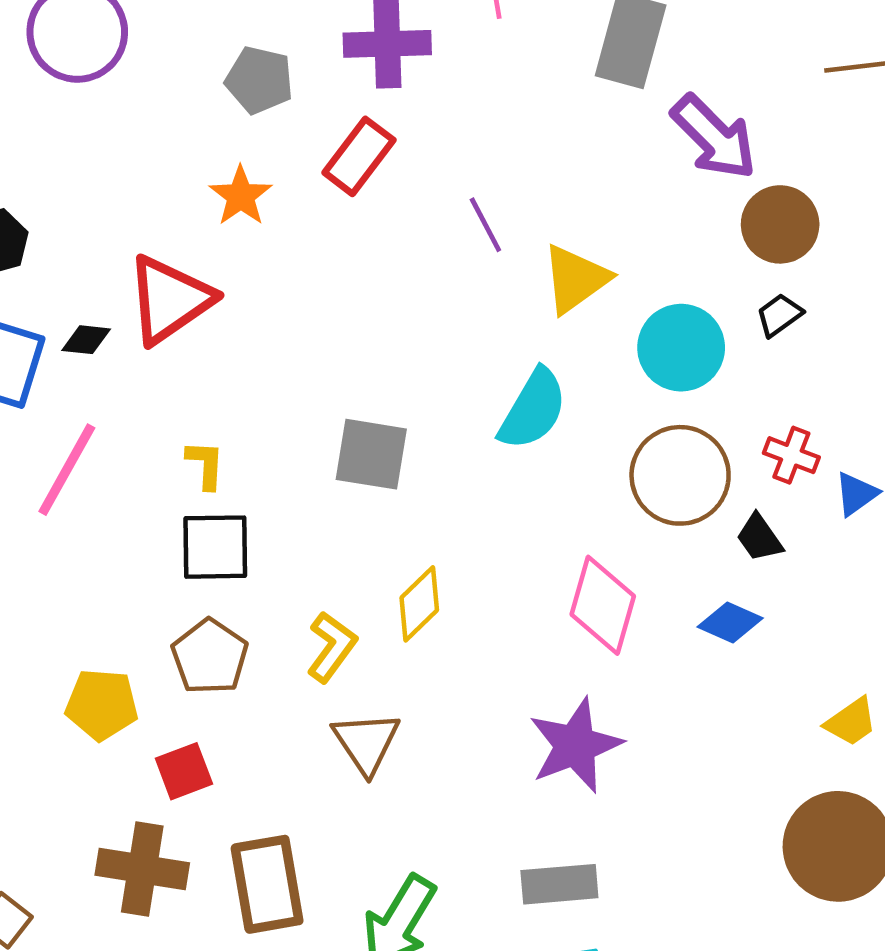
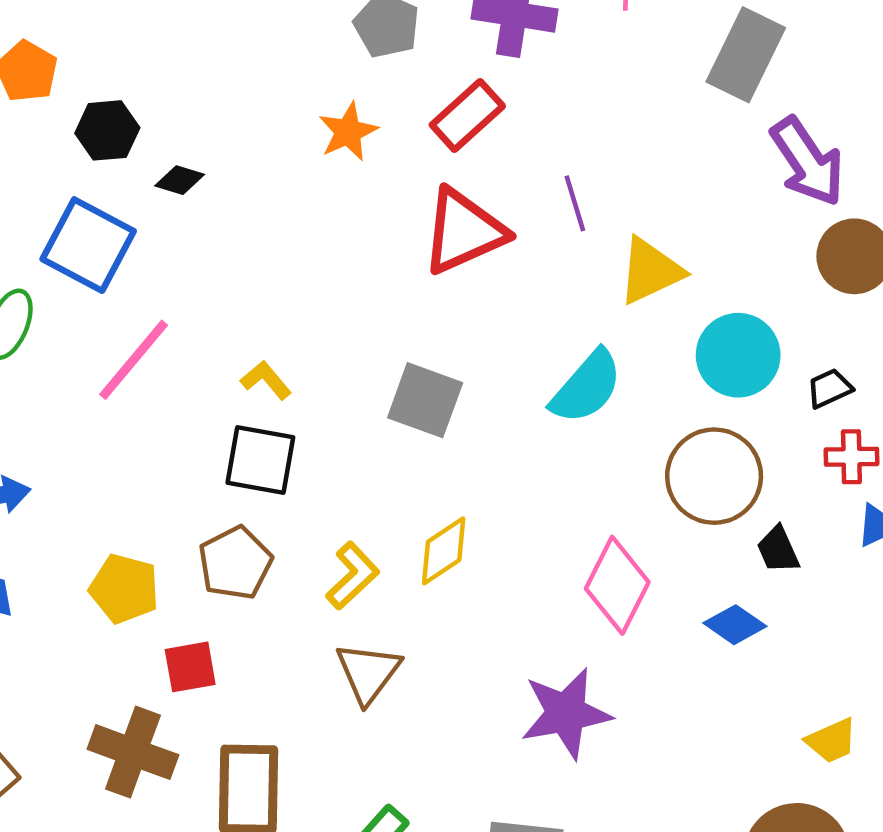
red triangle: (169, 300) -> (464, 231), moved
black trapezoid: (779, 315) -> (829, 388), moved
black diamond: (86, 340) -> (180, 180), moved
red cross: (791, 455) -> (851, 457), moved, turned -33
yellow L-shape: (205, 465) -> (266, 380), turned -54

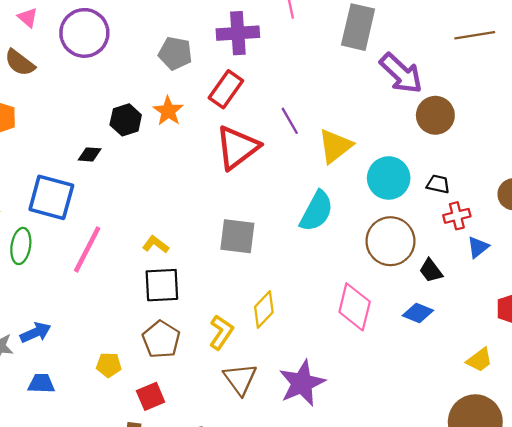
black hexagon: (107, 130) -> (126, 120), moved
black trapezoid: (829, 388) -> (438, 184), turned 50
yellow pentagon: (124, 589) -> (109, 365), size x0.7
purple star: (566, 713) -> (302, 383), moved

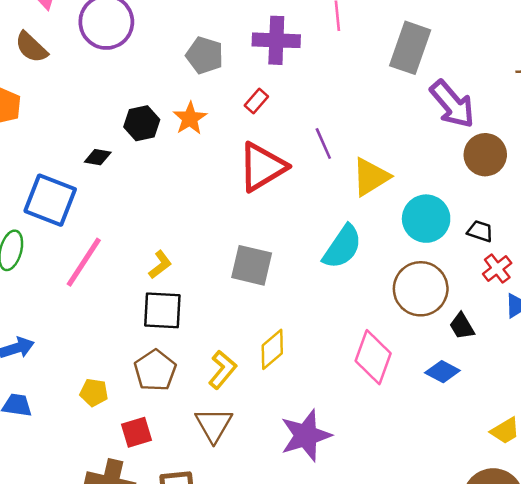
red rectangle: (226, 89) -> (256, 101), size x0.6
red cross: (457, 216) -> (497, 269), turned -30
yellow L-shape: (156, 244) -> (160, 265), turned 100
brown triangle: (240, 379) -> (214, 425), moved

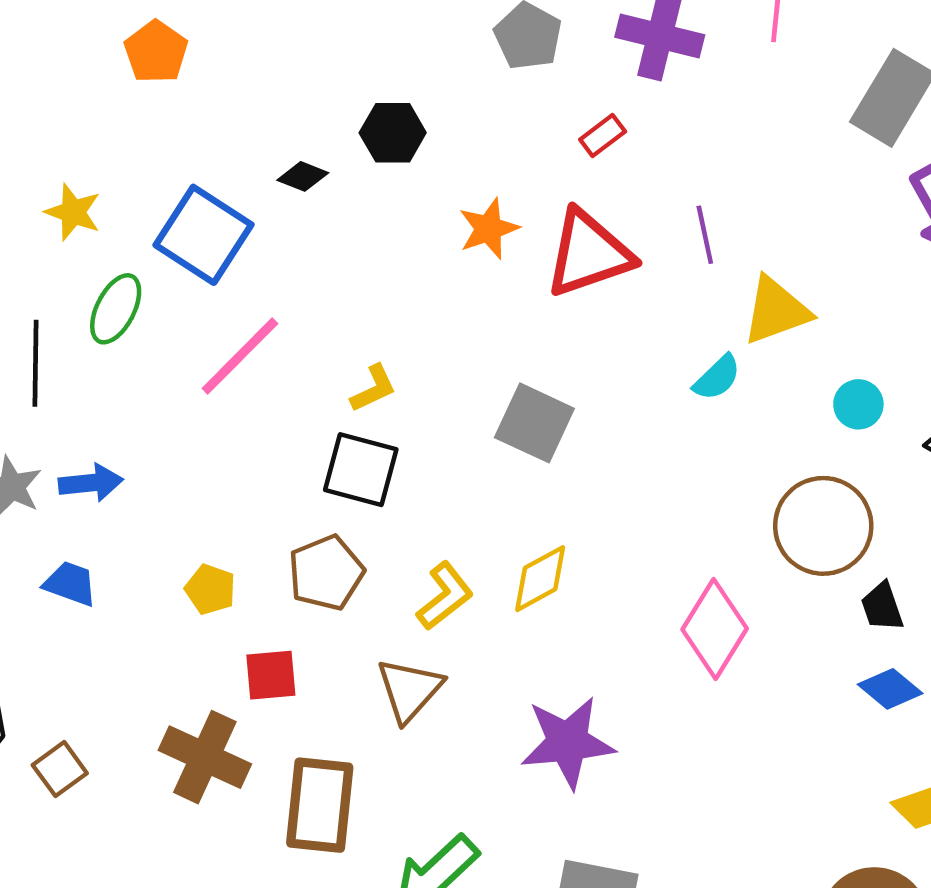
orange star: (190, 118) -> (489, 229), moved
cyan circle: (426, 219) -> (858, 404), size x0.6
cyan semicircle: (342, 247) -> (717, 378), moved, size x0.6
blue diamond: (442, 372) -> (890, 689), moved

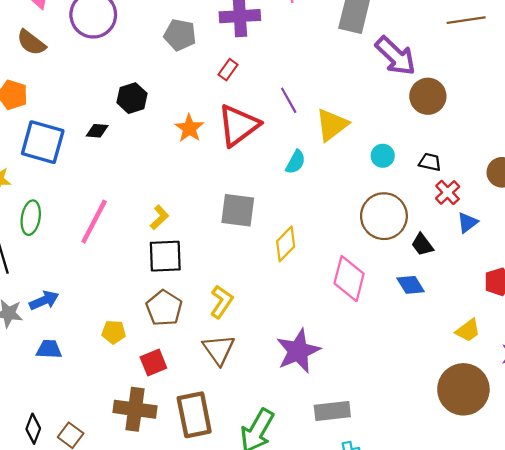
blue square: (203, 235) -> (43, 142), moved
cyan semicircle: (717, 378) -> (296, 162), moved
yellow diamond: (540, 579) -> (286, 244), moved
blue diamond: (890, 689) -> (411, 285), moved, turned 36

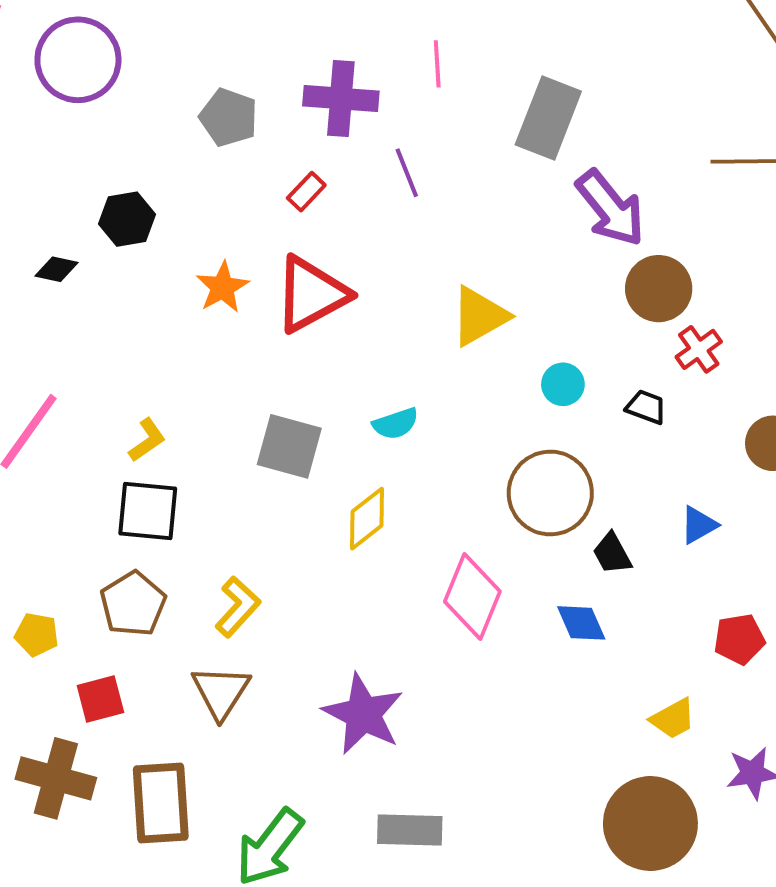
purple line: (289, 100) -> (407, 173), moved
cyan semicircle: (296, 162) -> (396, 424), moved, turned 35
red cross: (448, 192) -> (699, 349), moved
purple star: (298, 351) -> (363, 714), turned -30

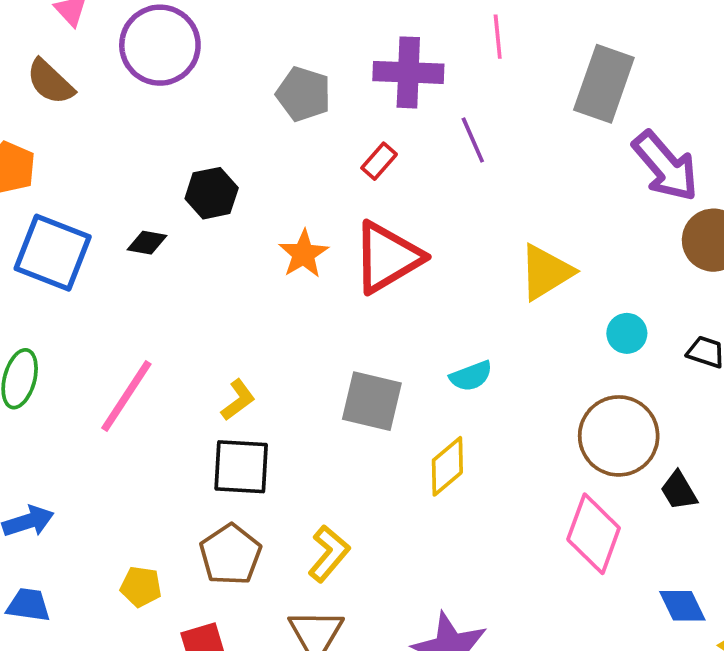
pink diamond: (472, 596) -> (594, 534), moved
blue diamond: (581, 623) -> (682, 606), moved

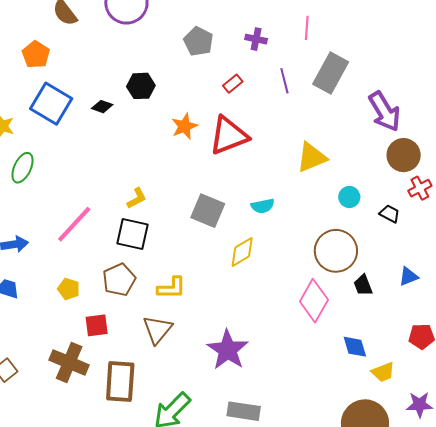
purple cross: (408, 72) -> (256, 39), size x0.6
gray rectangle: (604, 84) -> (331, 73), moved
pink line: (126, 396) -> (74, 224), moved
yellow L-shape: (329, 554) -> (171, 288), turned 40

